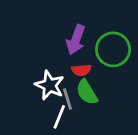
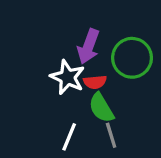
white star: (50, 85) -> (67, 77), moved
gray line: (68, 99) -> (111, 135), moved

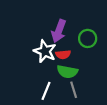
green circle: (132, 58) -> (88, 38), size x0.7
green semicircle: (101, 108) -> (67, 72), turned -48

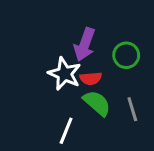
green semicircle: (67, 72) -> (97, 103), turned -150
gray line: (74, 90) -> (132, 109), moved

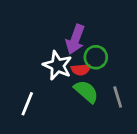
green circle: (126, 55) -> (96, 57), moved
white line: (66, 131) -> (27, 104), moved

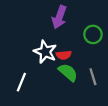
purple arrow: (75, 39) -> (59, 17), moved
green circle: (96, 57) -> (93, 34), moved

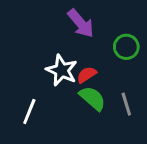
purple arrow: (59, 17) -> (81, 23), turned -60
red semicircle: (64, 55) -> (87, 75), turned 152

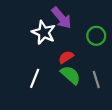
white star: (62, 70) -> (44, 32), moved
white line: (29, 111) -> (35, 78), moved

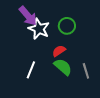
purple arrow: (62, 18) -> (28, 16), moved
green circle: (96, 36) -> (67, 26), moved

